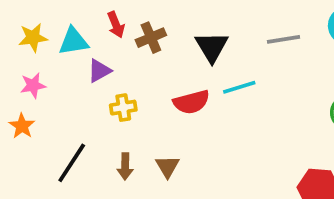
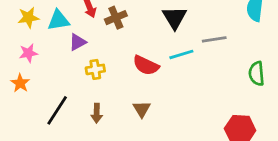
gray line: (284, 39) -> (214, 39), moved
black triangle: (212, 47) -> (175, 18), moved
red semicircle: (191, 102) -> (146, 65), turned 40
brown triangle: (167, 166) -> (142, 109), moved

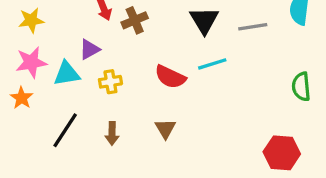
cyan triangle: (58, 20) -> (67, 74), moved
gray line: (214, 39) -> (253, 27), moved
pink star: (28, 53) -> (31, 62), size x1.4

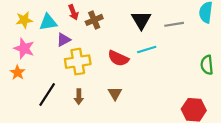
pink star: (31, 62) -> (24, 48), turned 30
cyan triangle: (67, 74) -> (48, 22), moved
yellow cross: (110, 82) -> (78, 62), size x1.6

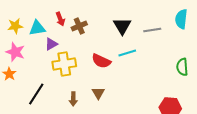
brown arrow: (79, 97) -> (73, 99), moved

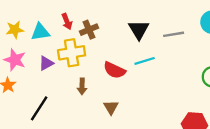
purple triangle: (51, 44) -> (46, 63), moved
yellow cross: (64, 64) -> (72, 53), moved
brown arrow: (73, 99) -> (82, 86), moved

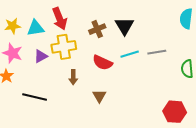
red arrow: (67, 22) -> (60, 19), size x1.5
brown cross: (89, 30) -> (97, 29), moved
gray line: (174, 34) -> (157, 52), moved
black line: (39, 108) -> (35, 97), turned 70

